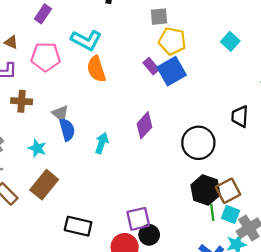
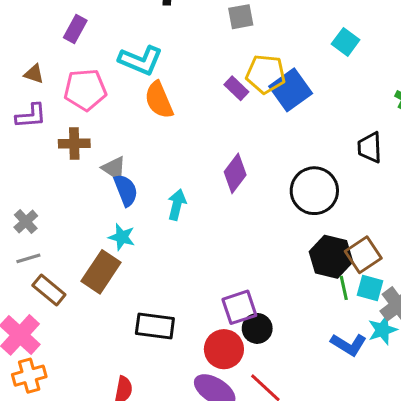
yellow pentagon: (172, 41) -> (266, 74), moved
blue square: (172, 71) -> (291, 90), moved
brown cross: (22, 101) -> (74, 143), moved
cyan star: (37, 148) -> (122, 237), moved

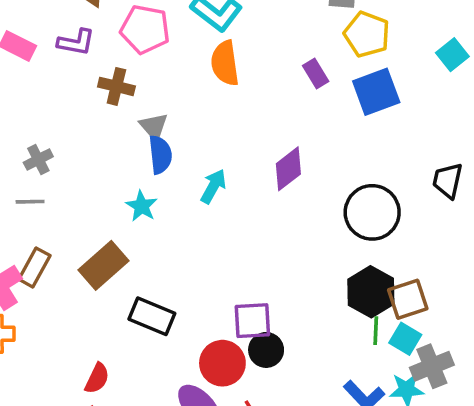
yellow pentagon: (266, 74) -> (367, 34), moved
brown rectangle: (101, 272) -> (104, 265), moved
brown rectangle: (49, 290) -> (34, 267), moved, turned 64

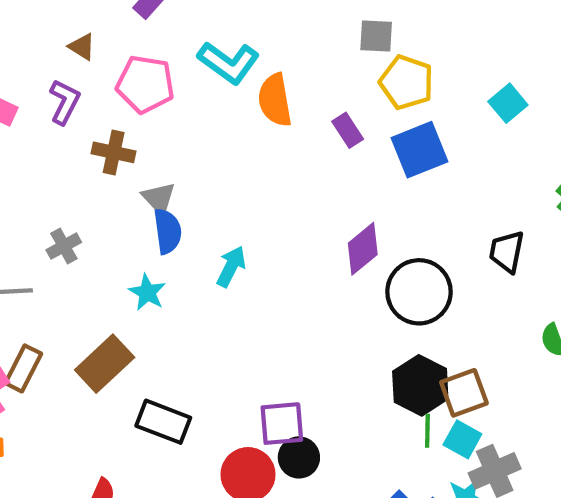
purple L-shape: (76, 42) -> (65, 102), turned -72
orange semicircle: (225, 63) -> (275, 100), moved
gray cross: (38, 159) -> (64, 246), moved
purple diamond: (288, 169) -> (363, 249), moved

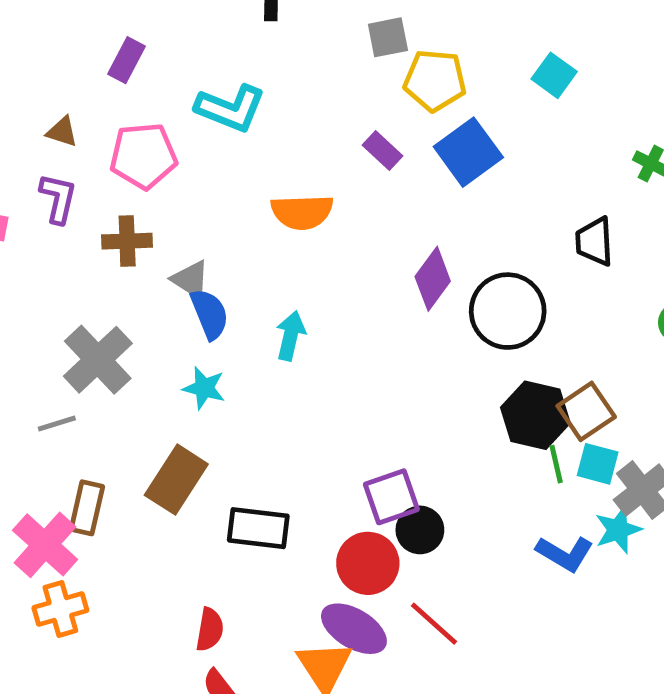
orange semicircle: (275, 100) -> (302, 212), moved, turned -68
gray cross: (64, 246) -> (98, 360), size x1.8

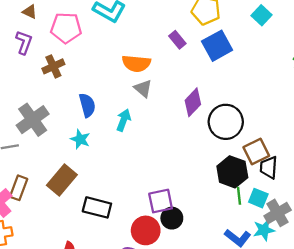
brown cross: (127, 241) -> (53, 66), turned -30
black trapezoid: (594, 242) -> (269, 167), moved
gray triangle: (191, 280) -> (143, 88), moved
brown square: (586, 411) -> (256, 152), moved

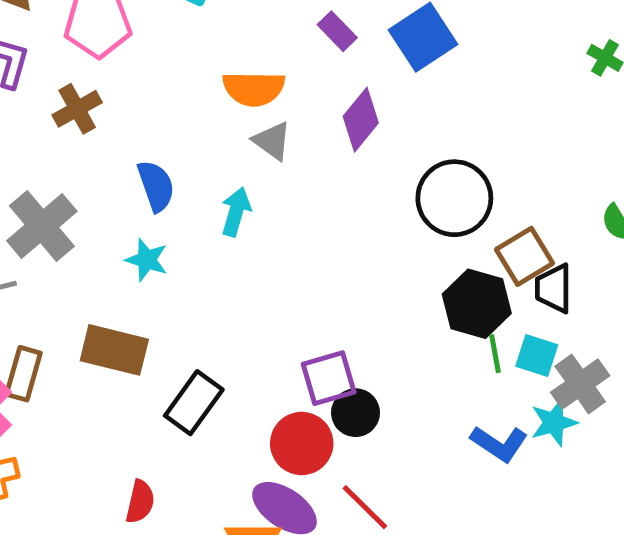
purple diamond: (193, 102) -> (361, 120), moved
brown rectangle: (62, 180) -> (114, 350), turned 68
black rectangle: (97, 207) -> (194, 403), turned -64

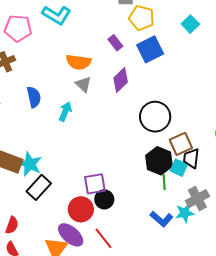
cyan star: (147, 260) -> (30, 164), moved, size x1.4
cyan square: (537, 355) -> (179, 168), moved

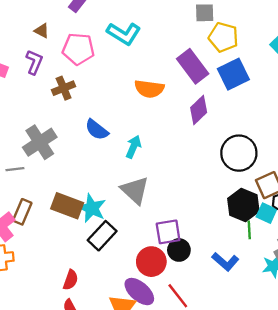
purple rectangle: (115, 43) -> (193, 66), size x1.8
gray triangle: (83, 84) -> (135, 190), moved, size x1.5
blue semicircle: (34, 97) -> (97, 130), turned 140
blue L-shape: (161, 219) -> (225, 262), moved

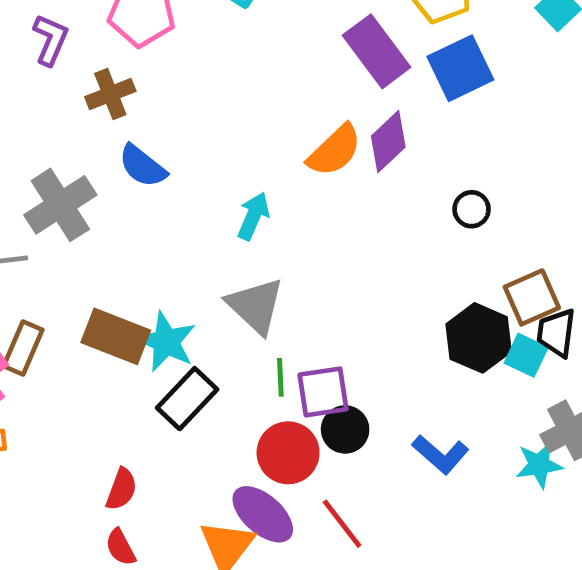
orange semicircle: (149, 89) -> (335, 151), moved, turned -52
blue semicircle: (97, 130) -> (142, 166), moved
black circle: (239, 153) -> (472, 209), moved, size x0.5
green line: (249, 230) -> (280, 377), moved

